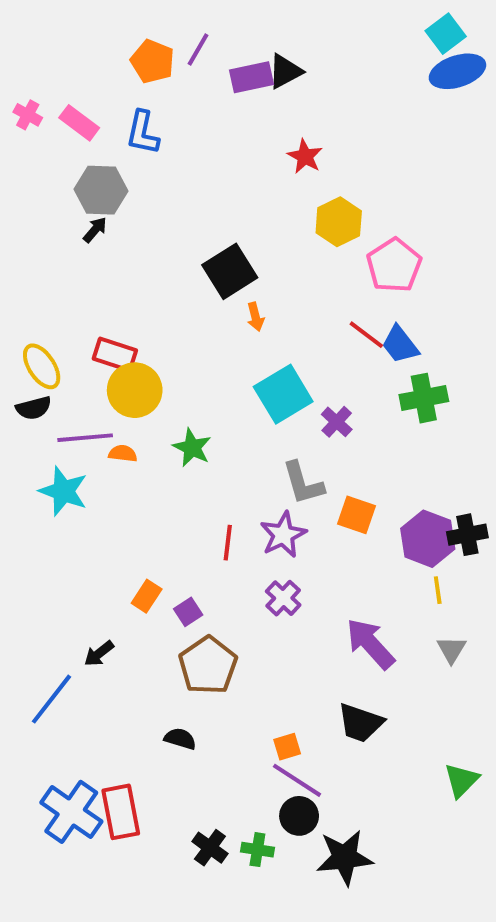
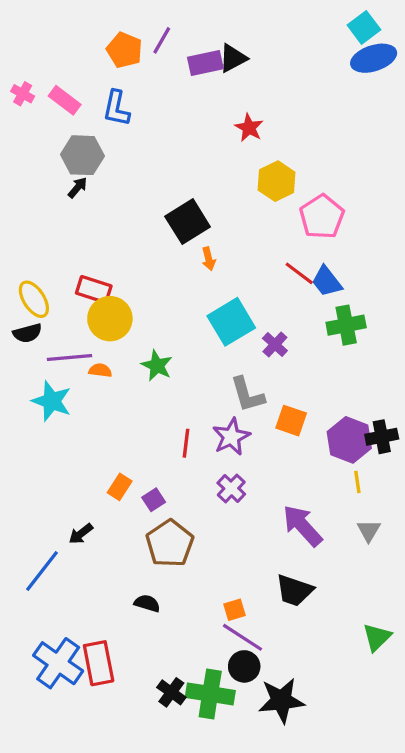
green cross: (257, 850) -> (210, 694), size x1.8

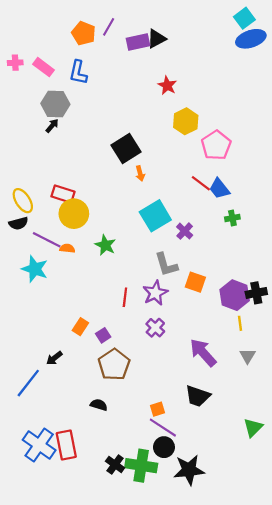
pink cross: (23, 94) -> (15, 63), turned -32
green cross: (346, 325) -> (232, 218), size x0.6
purple line: (69, 357) -> (47, 240), turned 32

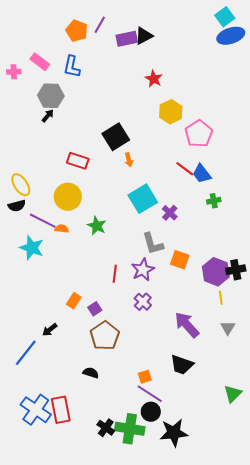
pink cross: (15, 63) -> (14, 72), moved
red rectangle: (63, 194) -> (78, 161), moved

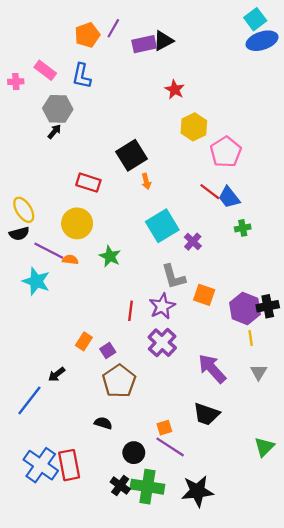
orange pentagon: (77, 31) -> (87, 35), turned 30
purple cross: (143, 302) -> (162, 343), size x1.4
black circle: (151, 412) -> (134, 453), moved

